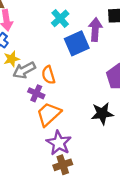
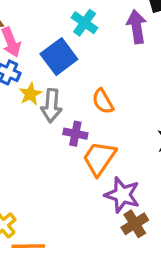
blue square: (77, 43) -> (59, 57), moved
gray arrow: (24, 70) -> (51, 106), turned -45
orange semicircle: (48, 75) -> (103, 101), moved

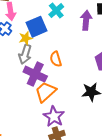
yellow star: (30, 94) -> (26, 38), moved
purple cross: (75, 134) -> (35, 74), size x1.6

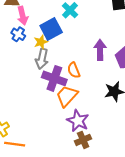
purple arrow: (86, 20) -> (100, 50), moved
orange semicircle: (56, 59) -> (74, 70), moved

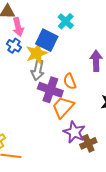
blue square: (51, 29) -> (47, 40), turned -35
yellow star: (41, 42) -> (37, 53), size x1.5
brown cross: (83, 140) -> (88, 143), moved

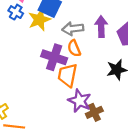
gray arrow: (38, 70) -> (73, 29), moved, turned 72
orange trapezoid: (63, 107) -> (68, 75), turned -30

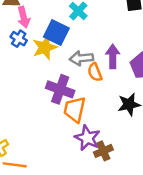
orange semicircle: (74, 48) -> (95, 72), moved

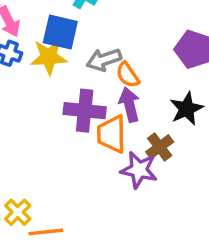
yellow star: (45, 47) -> (49, 57), turned 30
purple arrow: (113, 56) -> (129, 105), moved
brown cross: (103, 151) -> (160, 147), moved

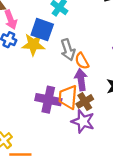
gray arrow: (104, 60) -> (68, 50), turned -95
purple cross: (85, 111) -> (48, 100), moved
brown cross: (160, 147) -> (85, 101), moved

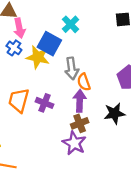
orange trapezoid: (68, 97) -> (19, 100), moved
purple cross: (48, 100) -> (44, 103), moved, size x0.7

